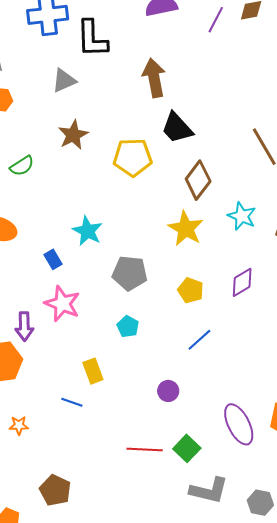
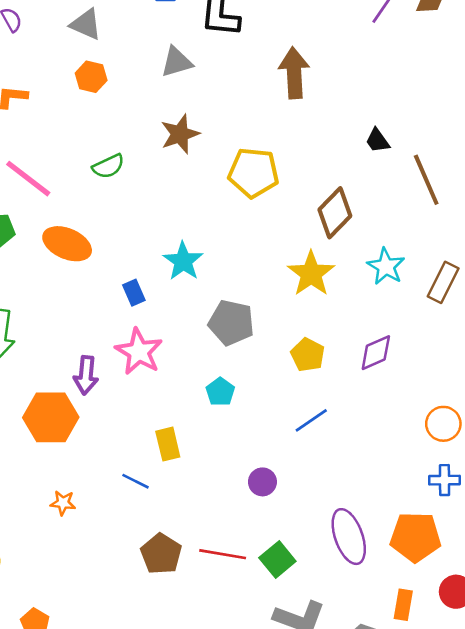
black trapezoid: (177, 128) -> (377, 141), moved, size x0.6
brown pentagon: (55, 490) -> (161, 554), moved

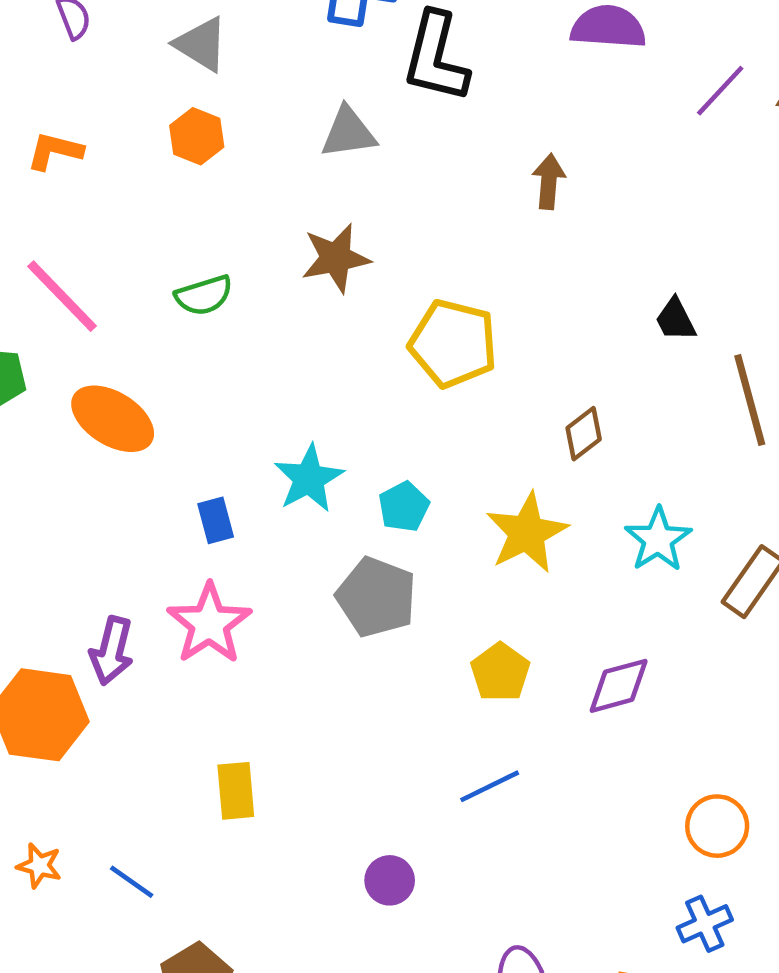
brown arrow: (294, 73) -> (549, 181), size x0.6
brown diamond: (335, 213) -> (584, 434), size x0.6
cyan pentagon: (220, 392) -> (404, 507), moved
blue cross: (444, 480) -> (705, 924), turned -32
blue line: (135, 481) -> (132, 882), moved

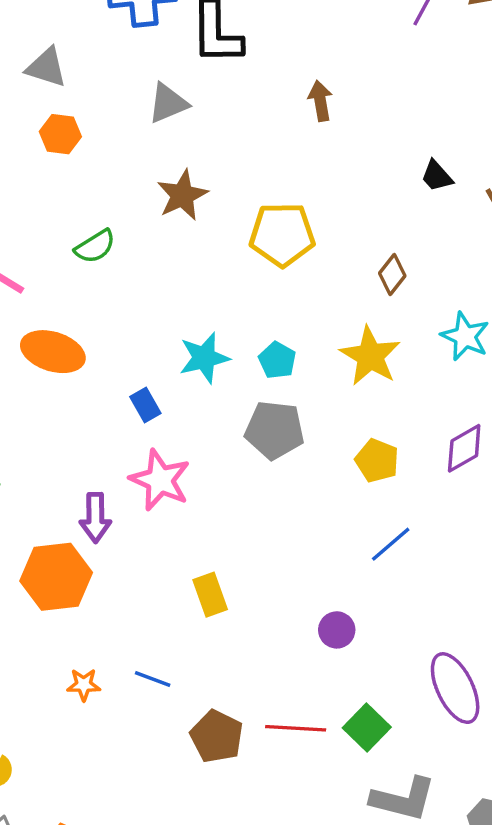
cyan star: (309, 479) -> (204, 358), turned 30

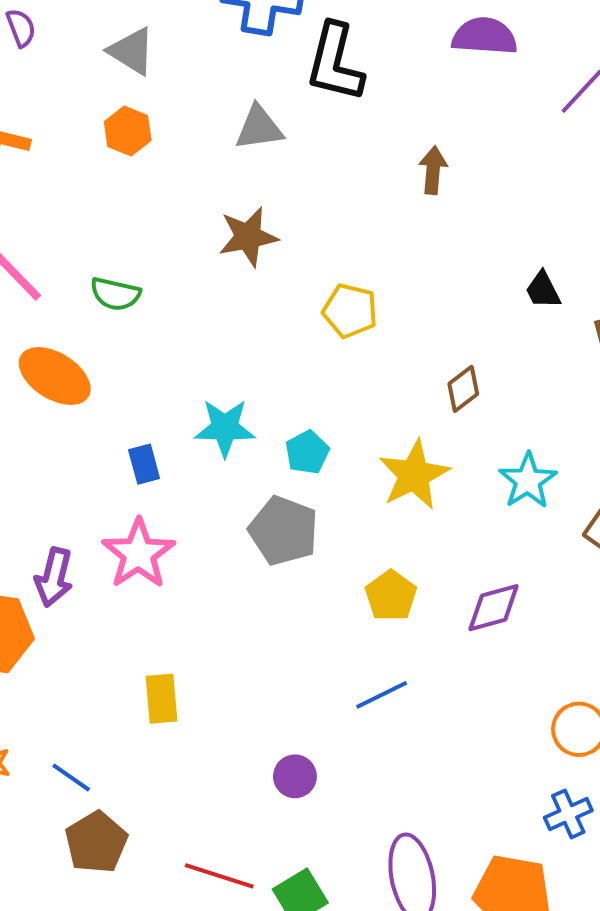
yellow pentagon: (282, 234) -> (350, 311), size x0.7
green semicircle: (95, 246) -> (115, 294), moved, turned 30
brown pentagon: (217, 736) -> (96, 842), moved

